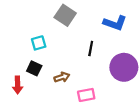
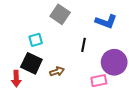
black square: (34, 68) -> (31, 63), size x1.5
pink rectangle: (86, 95) -> (99, 81), moved

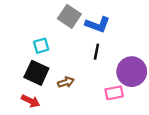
blue L-shape: (106, 21) -> (98, 25), moved
red arrow: (16, 79) -> (31, 101), moved, turned -63

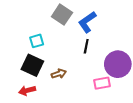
blue L-shape: (98, 25) -> (87, 22), turned 125
red arrow: (31, 101) -> (27, 91), turned 140

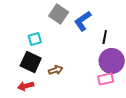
black line: (86, 46) -> (105, 37), moved
pink rectangle: (102, 83) -> (106, 79), moved

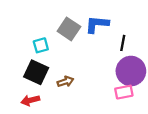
gray square: (59, 14) -> (69, 29), moved
blue L-shape: (83, 21) -> (97, 24), turned 40

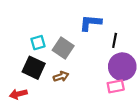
gray square: (69, 29) -> (63, 48), moved
red arrow: (30, 100) -> (18, 94), moved

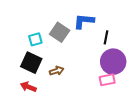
gray square: (63, 48) -> (60, 32), moved
red arrow: (18, 94) -> (28, 87), moved, turned 35

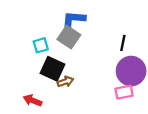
blue L-shape: (84, 21) -> (74, 19), moved
black square: (31, 63) -> (52, 69), moved

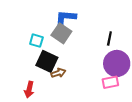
cyan square: (41, 45) -> (36, 41), turned 32
red arrow: (33, 100) -> (29, 90), turned -98

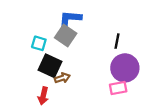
red arrow: (29, 90) -> (43, 96), moved

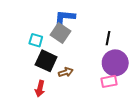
brown arrow: (62, 78) -> (66, 72), moved

